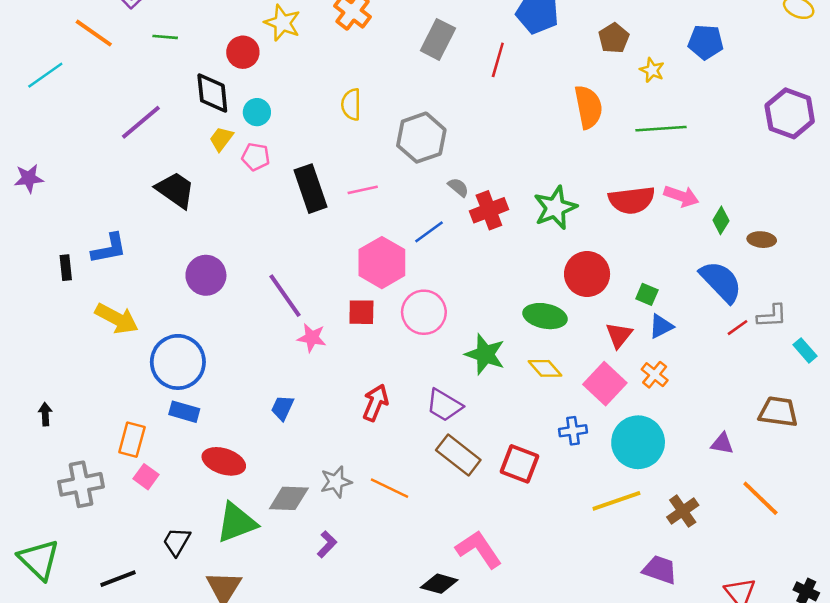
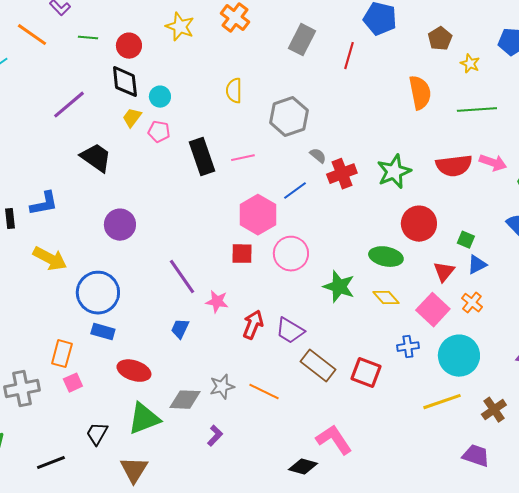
red circle: (243, 52) -> (129, 46), moved
purple line: (285, 296) -> (182, 277), moved
pink star: (312, 338) -> (217, 302), moved
purple trapezoid: (444, 405) -> (290, 331), moved
pink square: (146, 477) -> (73, 383), turned 30

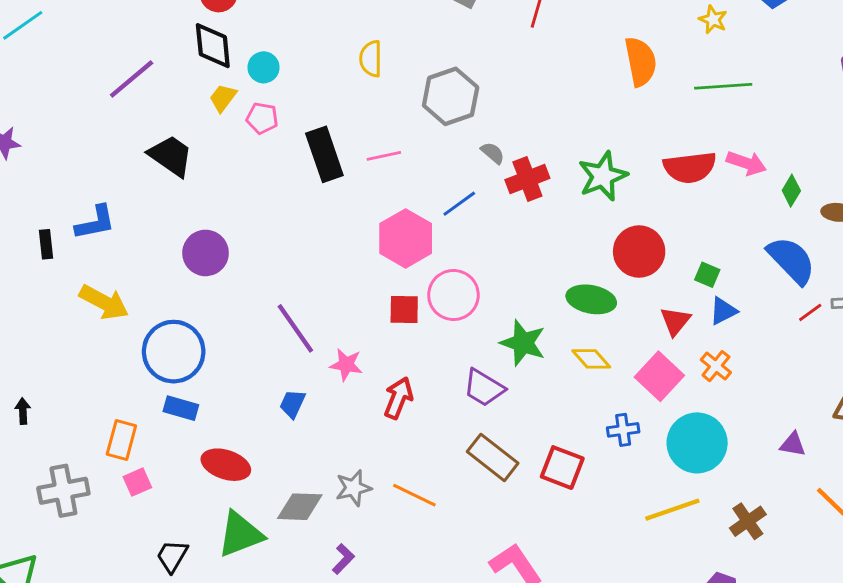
red square: (242, 254) -> (404, 310), moved
purple trapezoid: (290, 331) -> (484, 388), moved

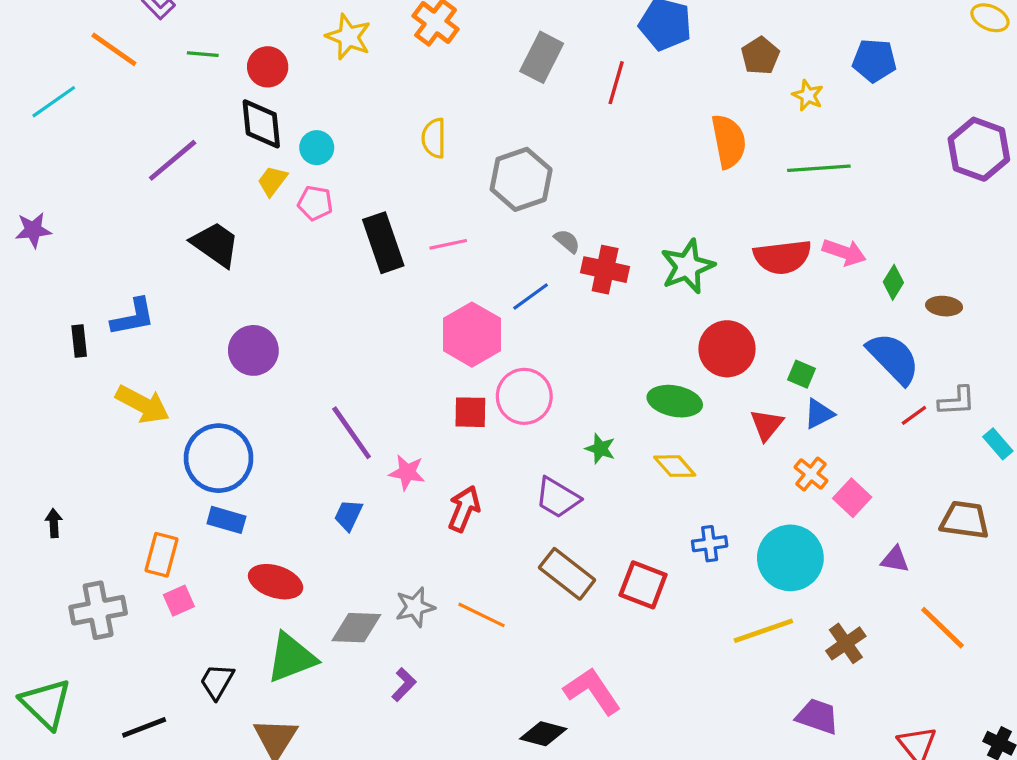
red cross: (527, 179) -> (605, 270), turned 33
green star: (523, 343) -> (600, 449), size x0.6
pink square: (659, 376) -> (852, 498), moved, size x0.7

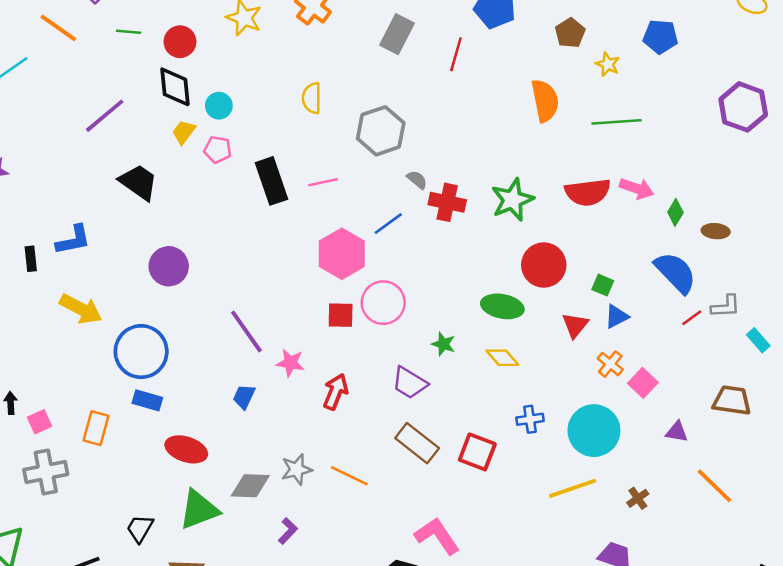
pink square: (179, 601) -> (39, 422), moved
brown cross: (846, 643) -> (638, 498), size x0.7

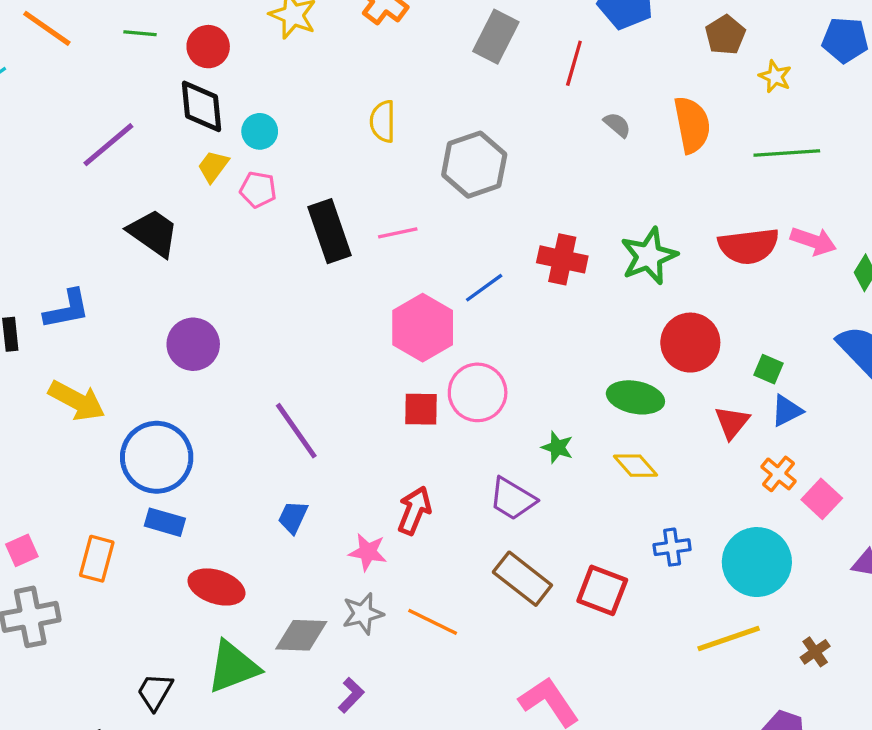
gray semicircle: (417, 180) -> (617, 125), moved
pink star: (290, 363) -> (368, 552), moved

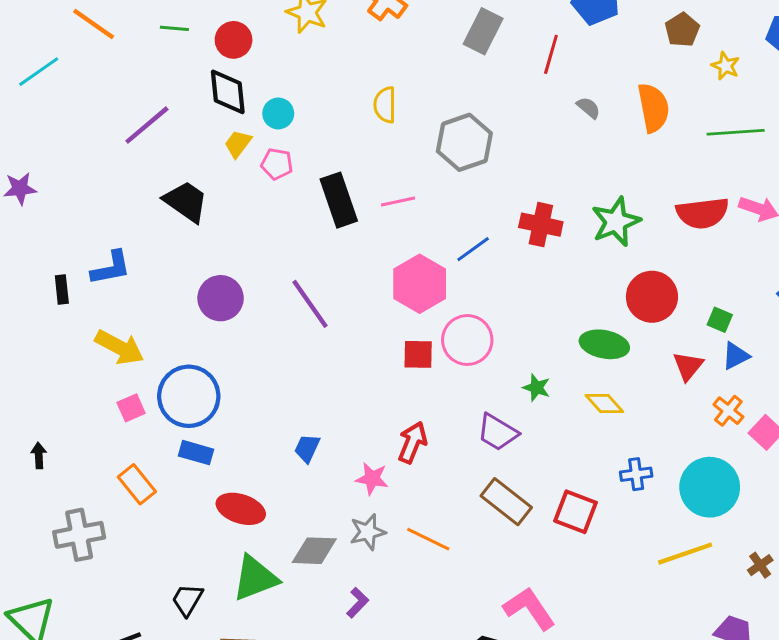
purple line: (296, 431) -> (310, 304), moved
pink square: (22, 550) -> (131, 408), moved
orange rectangle: (97, 559) -> (137, 484), turned -54

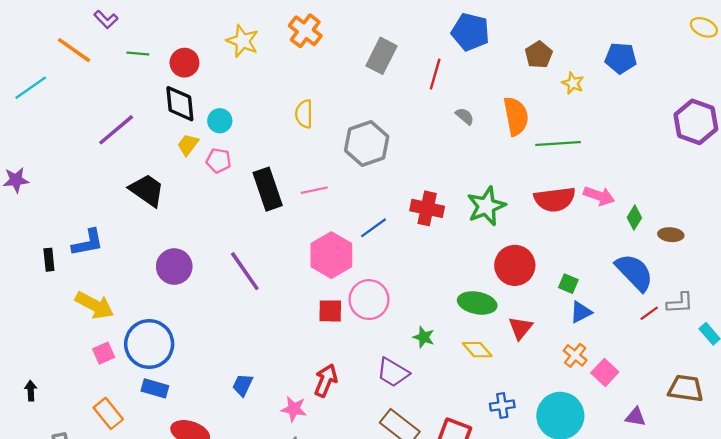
green line: (736, 132) -> (558, 144), moved
red triangle: (688, 366) -> (520, 328), moved

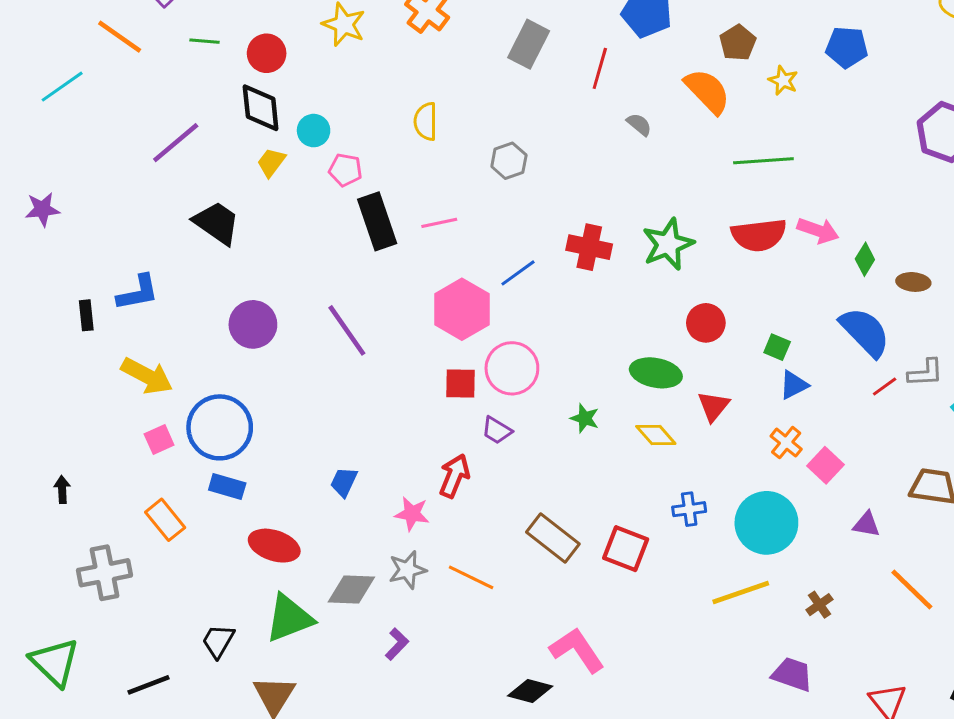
orange semicircle: (516, 116) -> (707, 91), moved, turned -33
gray hexagon: (367, 144) -> (509, 161), size x0.6
pink pentagon: (219, 161) -> (345, 170), moved
red circle: (515, 265) -> (706, 323), size x0.7
purple trapezoid: (393, 372) -> (497, 430), moved, size x0.7

